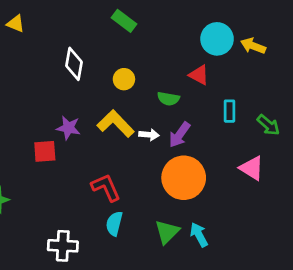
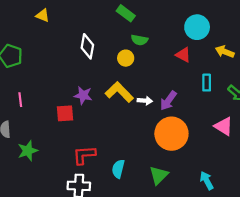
yellow arrow: (253, 46) -> (225, 52), moved
green semicircle: (168, 99) -> (140, 40), moved
red L-shape: (106, 187) -> (84, 155), moved, turned -70
cyan arrow: (199, 235) -> (207, 181), moved

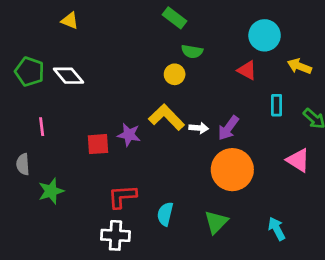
white diamond: (87, 46) -> (68, 76), moved, turned -50
purple star: (83, 95) -> (129, 135), moved

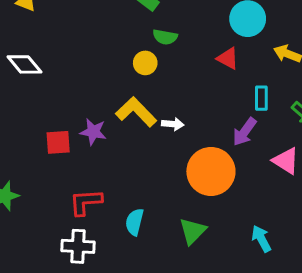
purple arrow: (228, 128) -> (245, 132), moved

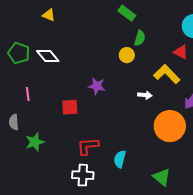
green semicircle: (165, 37) -> (140, 38), turned -84
yellow L-shape: (136, 112) -> (167, 74), moved
purple star: (93, 132) -> (97, 86), moved
green triangle: (193, 231) -> (162, 177), moved, turned -36

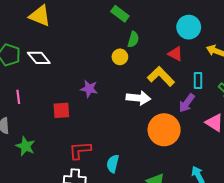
yellow triangle: (49, 15) -> (40, 16), size x1.6
white arrow: (145, 95) -> (138, 98), size x1.6
green star: (35, 142) -> (25, 146), turned -30

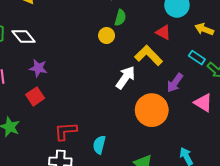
cyan rectangle: (198, 80) -> (197, 58), moved, turned -56
purple star: (89, 89) -> (38, 68), moved
white arrow: (138, 98) -> (125, 78), turned -60
red square: (61, 110) -> (35, 96), moved, turned -30

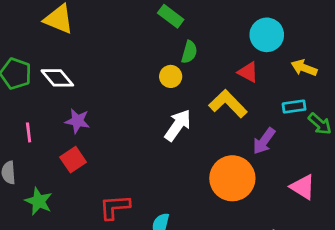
cyan rectangle: (197, 58) -> (294, 107), turned -42
white arrow: (125, 78) -> (178, 125), moved
pink triangle: (203, 103) -> (303, 187), moved

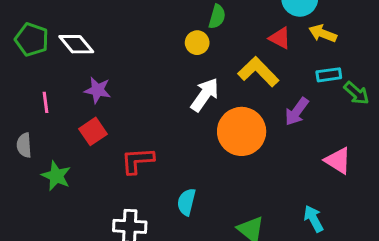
yellow arrow: (304, 68) -> (323, 33), moved
orange circle: (232, 178) -> (242, 131), moved
red L-shape: (115, 207) -> (137, 161), moved

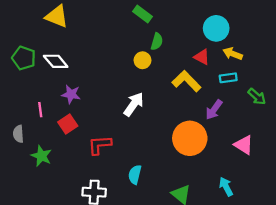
cyan rectangle: (329, 75) -> (228, 78), moved
white arrow: (205, 95) -> (134, 104), moved
pink line: (46, 102) -> (40, 110), moved
orange circle: (242, 131) -> (190, 138), moved

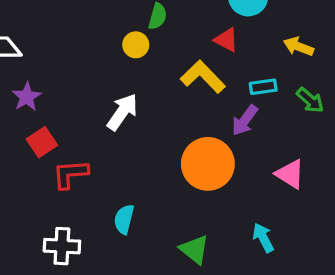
yellow arrow: (233, 54) -> (298, 47), moved
cyan rectangle: (228, 78) -> (263, 87), moved
purple star: (71, 94) -> (27, 97), turned 30
red square: (68, 124) -> (42, 142), moved

